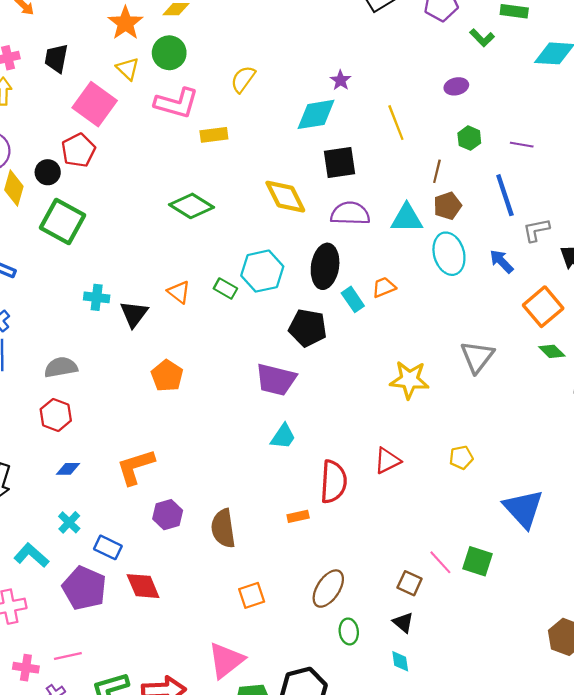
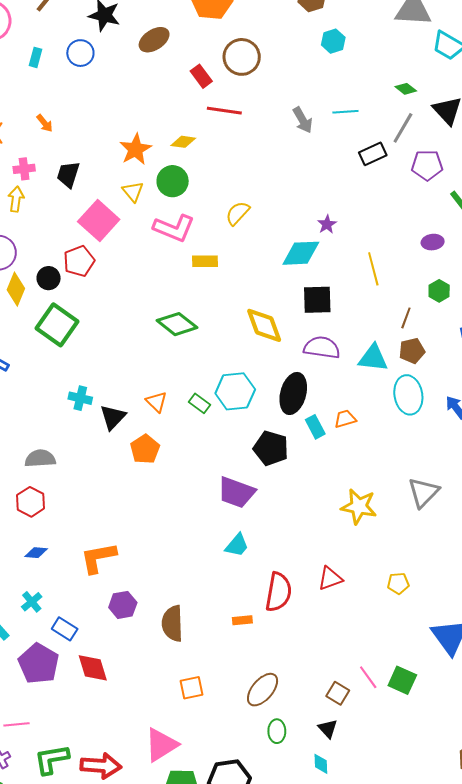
orange pentagon: (167, 376) -> (145, 449), moved

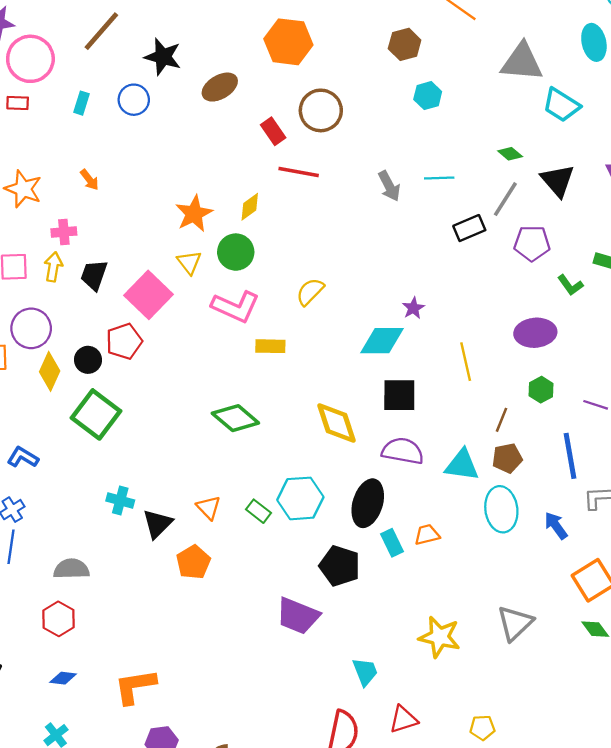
yellow diamond: (183, 142) -> (250, 207), turned -45
black trapezoid: (68, 174) -> (94, 275), moved
purple ellipse: (433, 242) -> (535, 333), size x1.6
cyan trapezoid: (237, 545) -> (365, 672), moved, turned -64

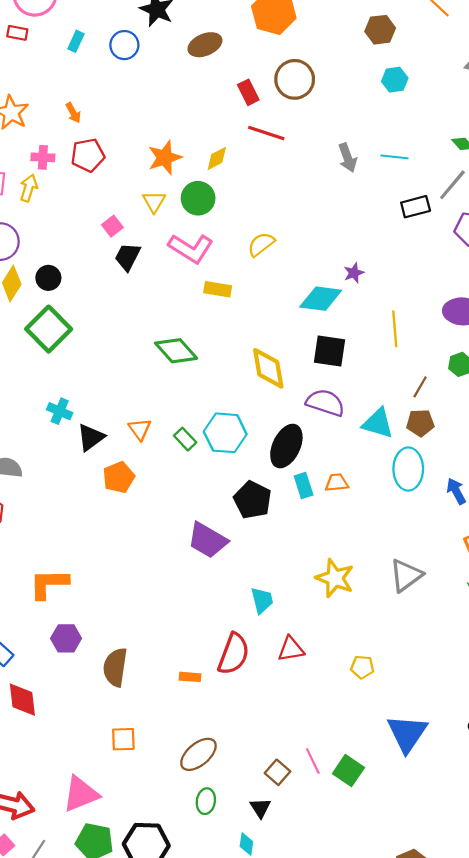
black trapezoid: (94, 275) -> (128, 257), moved
pink square: (149, 295) -> (112, 226), size x0.5
red pentagon: (124, 341) -> (88, 155), moved

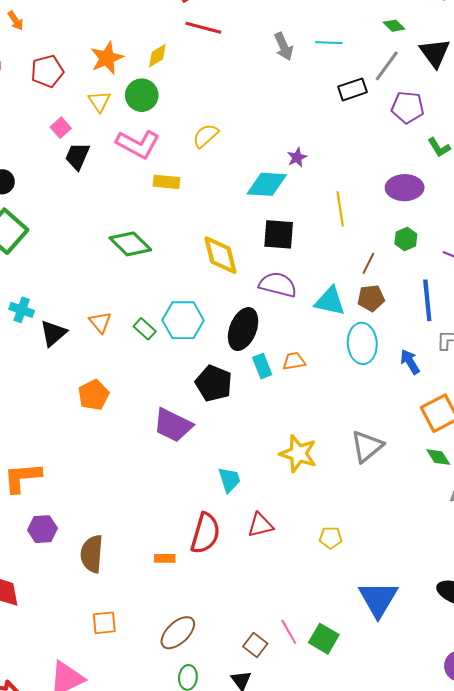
red pentagon: (88, 155) -> (47, 71), moved
orange pentagon: (119, 477) -> (94, 395), moved

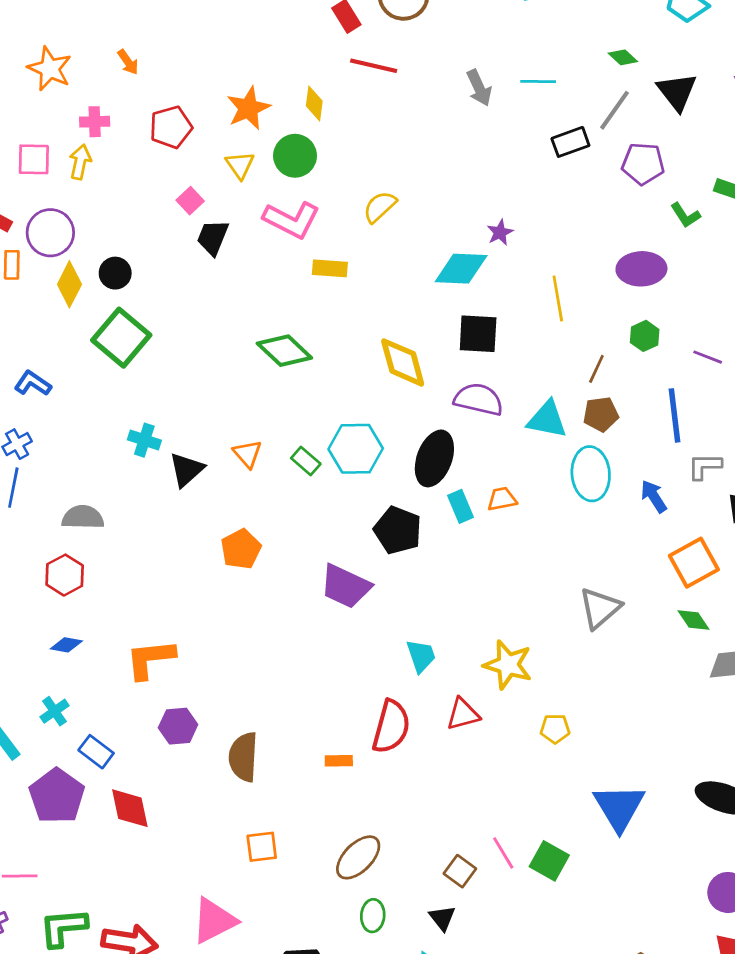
yellow diamond: (157, 56) -> (314, 104), turned -50
yellow star: (298, 454) -> (508, 665), moved

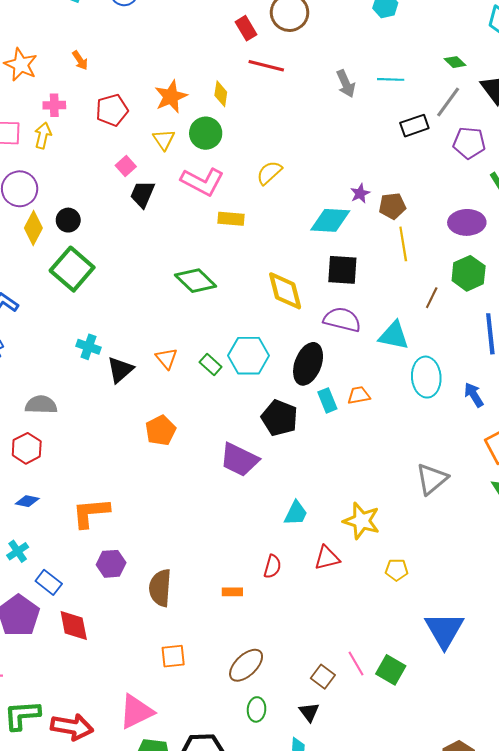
green hexagon: (645, 336) -> (469, 273), size x1.5
brown pentagon: (601, 414) -> (392, 206), moved
cyan trapezoid: (421, 656) -> (296, 513), turned 44
red semicircle: (391, 727) -> (272, 567), size x0.6

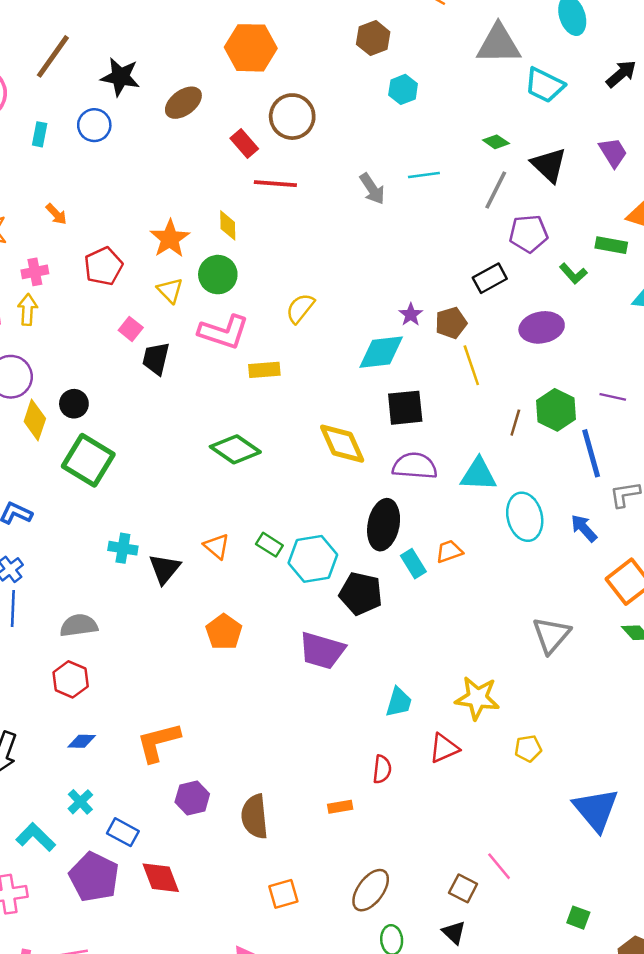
black rectangle: (414, 126) -> (490, 278), moved
green hexagon: (469, 273) -> (556, 410), moved
cyan hexagon: (249, 356) -> (313, 559), moved
green square: (391, 670) -> (578, 918), moved, size x0.7

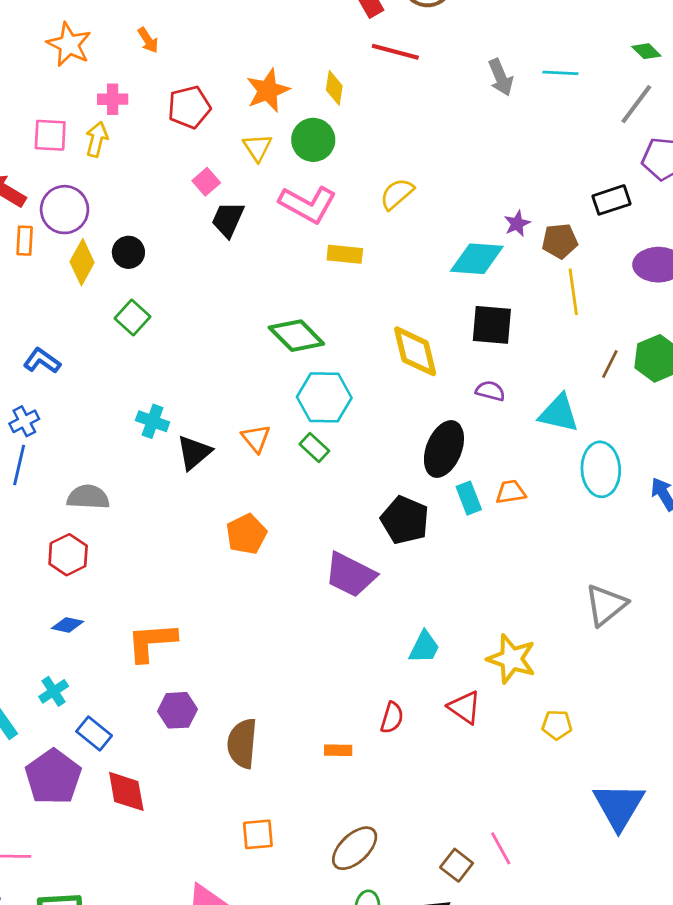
green square: (88, 460) -> (133, 317), size x0.6
purple semicircle: (415, 466) -> (490, 391), size x0.6
cyan hexagon: (313, 559) -> (324, 397), moved
red triangle: (444, 748) -> (465, 707), turned 48

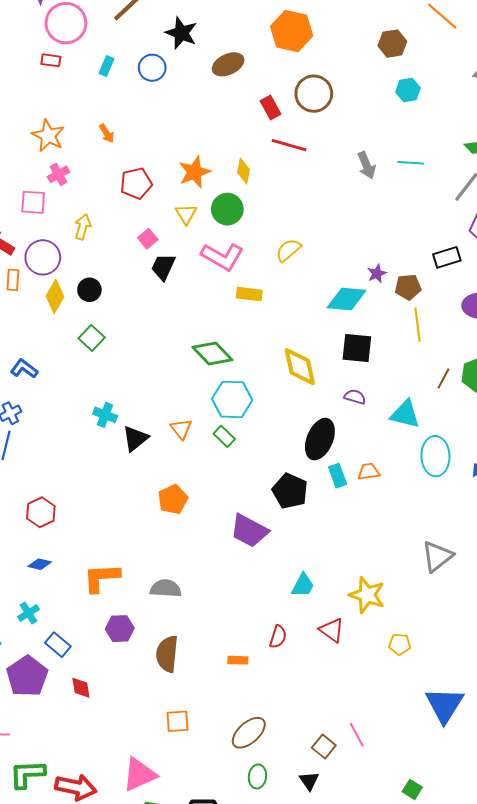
pink cross: (113, 99) -> (59, 174), moved, turned -30
yellow arrow: (97, 139) -> (83, 227), moved
gray semicircle: (88, 497) -> (166, 588), moved
red diamond: (126, 791) -> (81, 688), size x0.7

